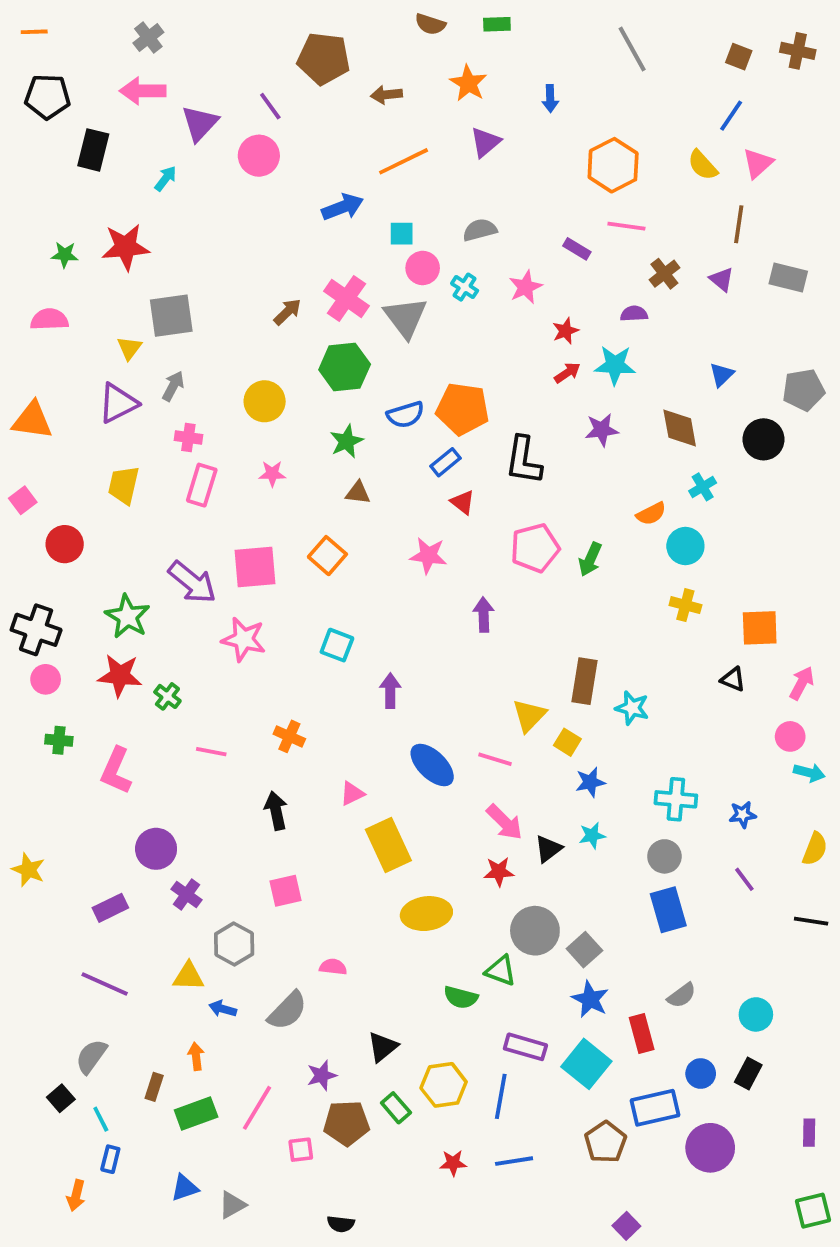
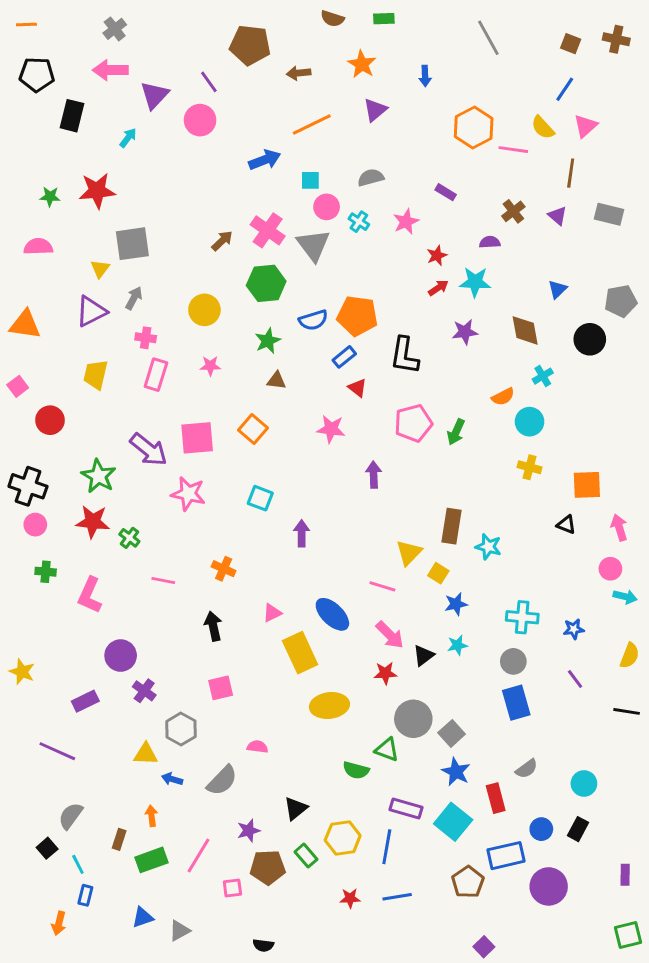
pink line: (626, 226) -> (513, 150), moved
pink arrow: (802, 683) -> (619, 528), turned -45
blue ellipse: (432, 765) -> (332, 614), moved
purple line: (105, 984) -> (57, 751), moved

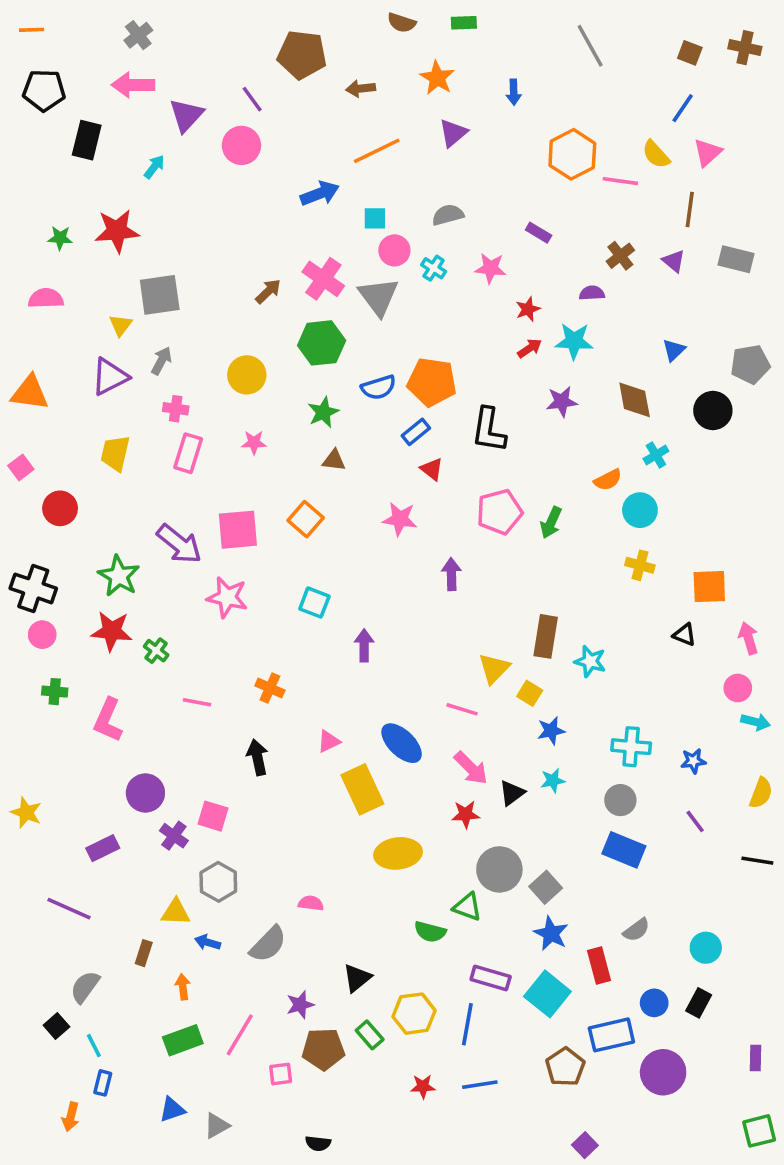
pink star: (406, 222) -> (491, 268), turned 30
pink square: (221, 688) -> (213, 816), moved, turned 30
blue rectangle: (516, 703) -> (624, 850), turned -52
brown rectangle: (119, 839) -> (144, 953), moved

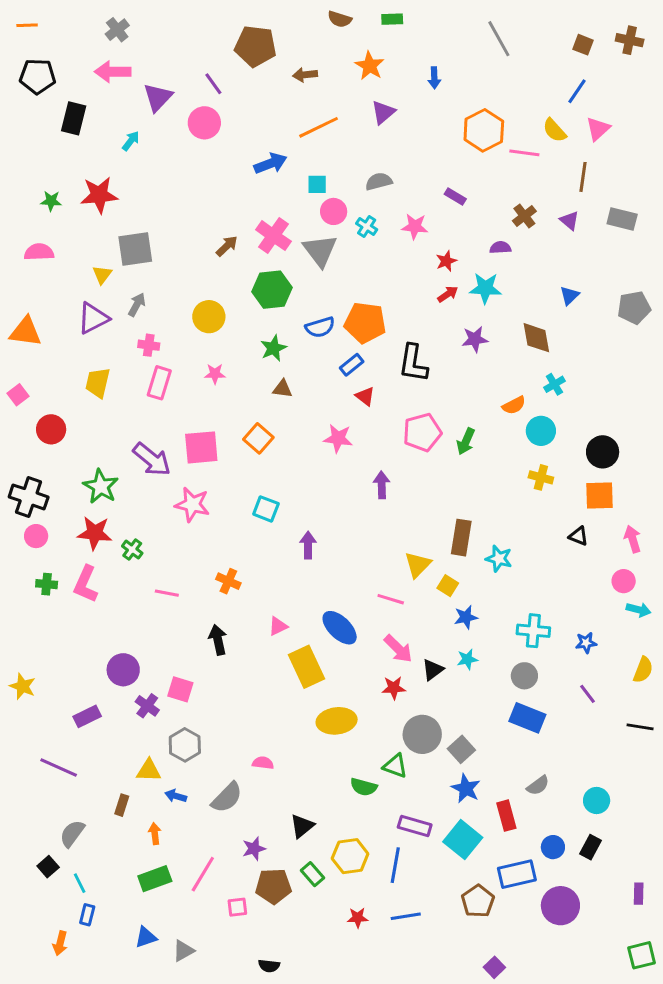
black circle: (713, 410) -> (603, 452), moved
pink L-shape: (108, 720) -> (86, 584), moved

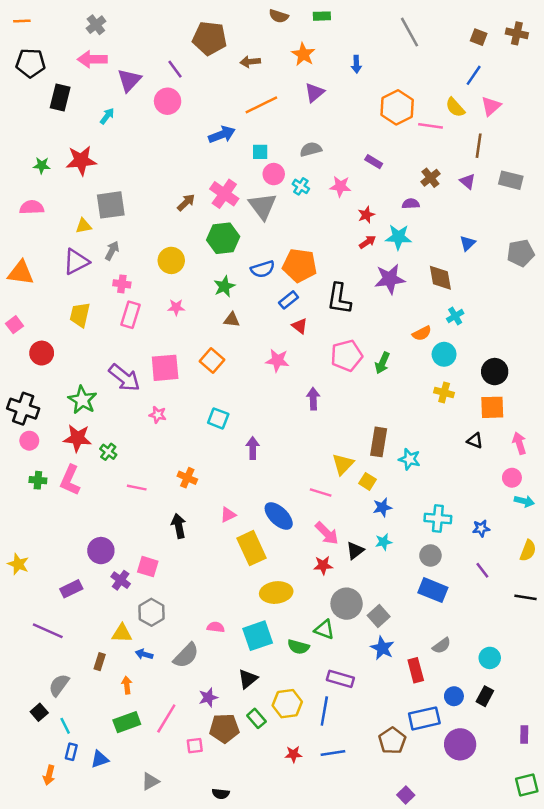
yellow triangle: (102, 275) -> (84, 226), turned 42
purple star: (475, 339) -> (390, 279), size x1.4
pink star: (192, 504) -> (158, 415), size x0.6
cyan square: (463, 840) -> (258, 636), moved, turned 32
blue triangle: (146, 937) -> (100, 759), moved

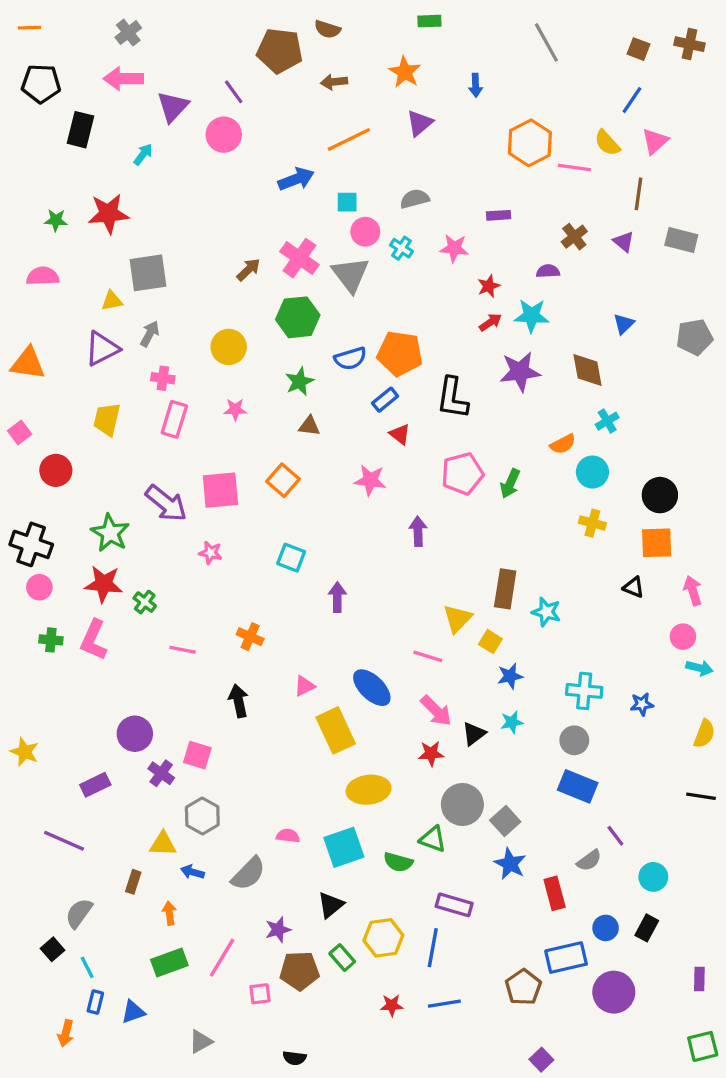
brown semicircle: (279, 16) -> (327, 29), moved
purple rectangle: (374, 162) -> (499, 215), turned -35
purple line: (482, 570) -> (615, 836), moved

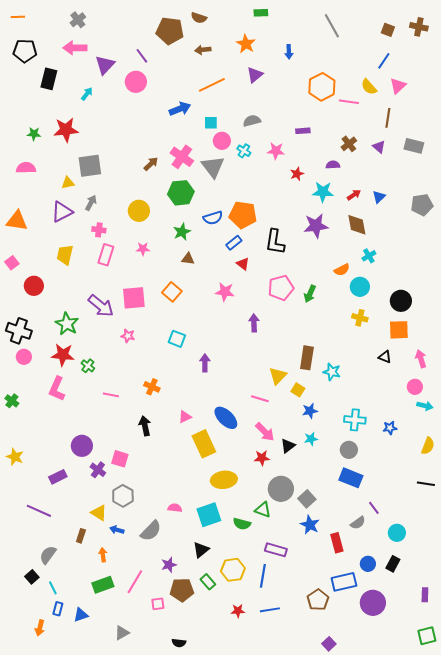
red arrow: (490, 322) -> (354, 195), moved
green cross: (51, 640) -> (12, 401), moved, turned 32
yellow triangle: (163, 844) -> (99, 513), turned 30

